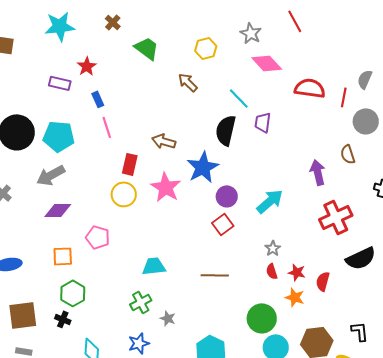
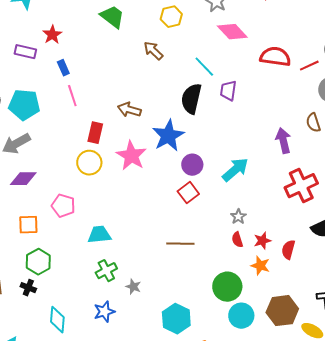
red line: (344, 97) -> (309, 66), turned 54
cyan trapezoid: (154, 266) -> (99, 235), moved
red star: (297, 272) -> (262, 241), turned -30

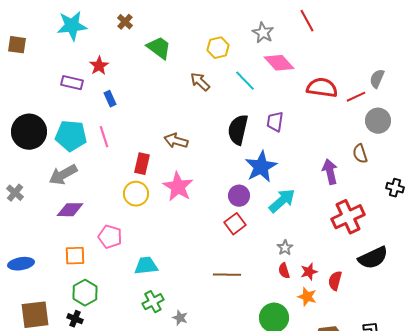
cyan line: (204, 67) -> (245, 81), moved
pink line: (72, 96) -> (104, 137), moved
blue star: (168, 136) -> (261, 167), moved

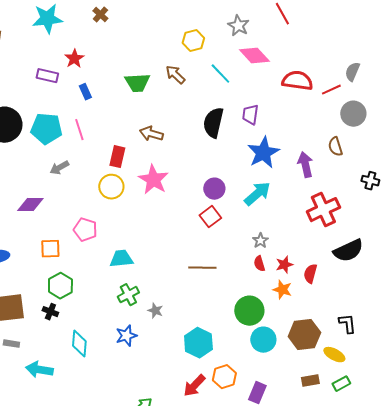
green trapezoid: (159, 48) -> (137, 83), moved, turned 140
blue star: (261, 167) -> (263, 153), moved
gray arrow: (63, 175) -> (59, 168), moved, size x0.7
purple diamond: (70, 210) -> (30, 205), moved

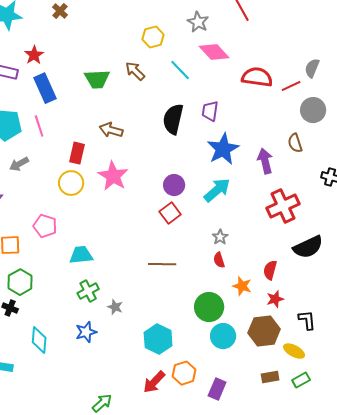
blue rectangle: (85, 92) -> (45, 88), size x1.8
red star: (284, 265) -> (275, 299), moved

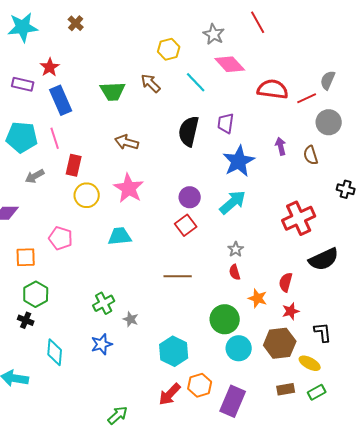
red rectangle: (77, 153) -> (74, 165), moved
purple arrow: (265, 161) -> (281, 146), moved, size x0.7
cyan trapezoid: (81, 255) -> (120, 236), moved
purple rectangle: (217, 389) -> (233, 401), size x1.4

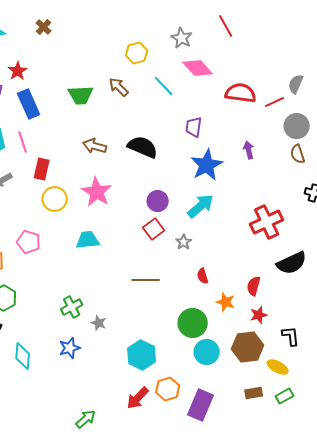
black semicircle: (189, 131) -> (143, 147), moved, turned 100
brown semicircle: (311, 155) -> (298, 154), moved
gray star: (236, 249) -> (184, 242), moved

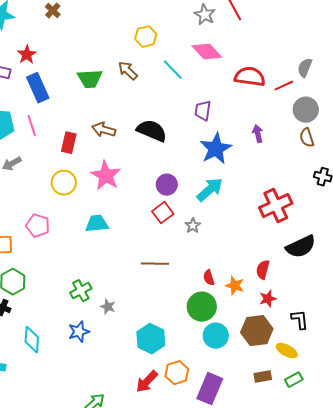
gray star: (182, 38) -> (205, 15), moved
red rectangle: (42, 169) -> (69, 143), moved
red semicircle: (203, 276) -> (209, 278), moved

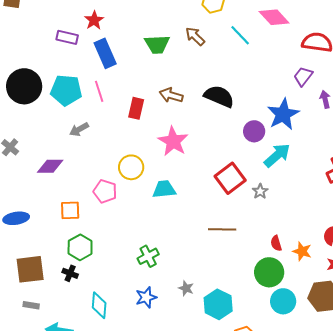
purple trapezoid: (203, 111) -> (303, 76), moved, turned 30
yellow circle: (64, 183) -> (131, 167), moved
purple circle: (167, 185) -> (254, 131), moved
red square: (163, 213) -> (230, 178), size x1.4
gray star: (108, 307) -> (186, 288), moved

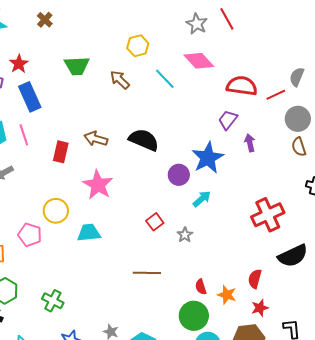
green trapezoid: (157, 44) -> (77, 66), moved
cyan arrow: (277, 155) -> (202, 199), size x0.7
red square: (230, 178) -> (155, 222), size x0.6
green cross: (148, 256) -> (53, 301), moved, turned -35

